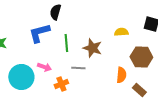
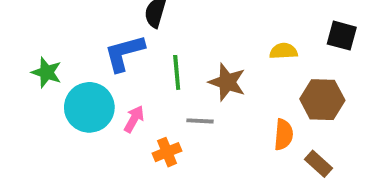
pink arrow: (44, 67) -> (134, 119), turned -80
cyan circle: (21, 77) -> (89, 107), moved

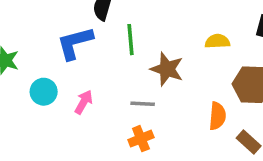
green line: (177, 72) -> (130, 40), moved
cyan circle: (89, 107) -> (44, 92), size x0.6
orange cross: (167, 152) -> (141, 139), moved

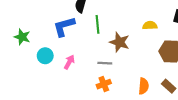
orange semicircle: (217, 116) -> (144, 86), moved

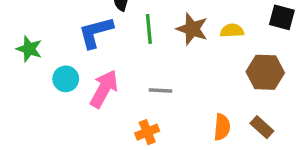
brown star: (119, 42) -> (192, 29), moved
pink arrow: (69, 62) -> (104, 89), size x1.6
orange cross: (104, 84) -> (147, 132), moved

